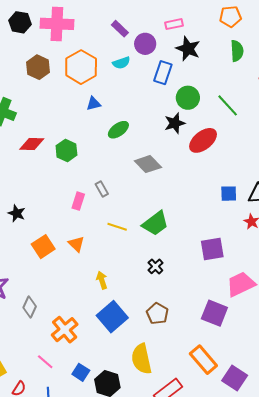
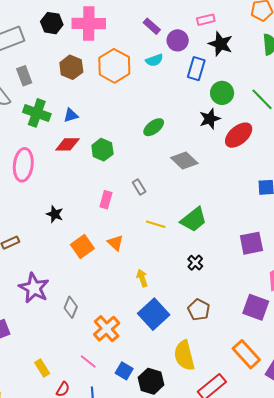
blue triangle: (94, 104) -> (71, 115), moved
pink rectangle: (78, 201) -> (106, 200), moved

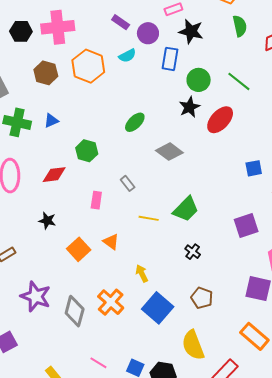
red diamond: (67, 144) -> (54, 175), moved
gray diamond: (71, 307) -> (75, 311), size x1.4
orange cross: (107, 329) -> (111, 302), moved

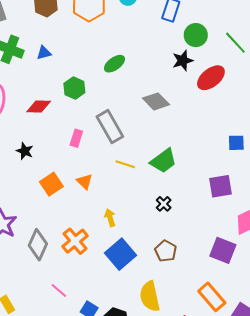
green ellipse: (135, 122) -> (114, 64), moved
blue square: (254, 168) -> (236, 143), moved
gray rectangle: (128, 183) -> (110, 127), size x2.0
pink line: (98, 363) -> (59, 291), moved

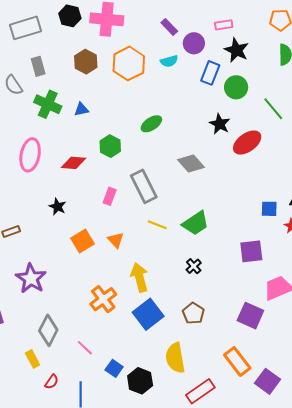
green circle: (196, 35) -> (236, 87), moved
black star: (183, 61) -> (220, 124), turned -30
yellow arrow: (110, 218) -> (139, 277), size x1.6
gray diamond: (38, 245) -> (48, 330), moved

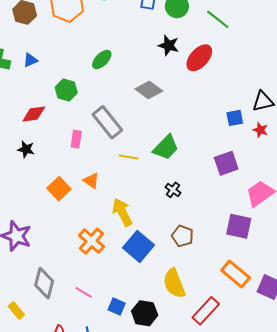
black star: (58, 207) -> (26, 149), moved
yellow rectangle: (33, 359) -> (16, 311), moved

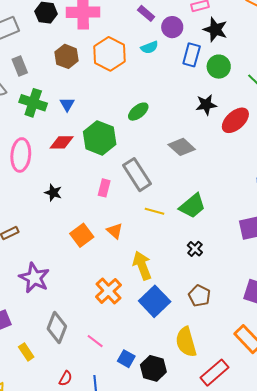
black star: (169, 45) -> (206, 105), turned -30
blue triangle: (30, 60) -> (67, 104), turned -42
green hexagon: (66, 90) -> (100, 138), size x1.5
red diamond: (34, 114) -> (62, 142), moved

